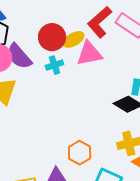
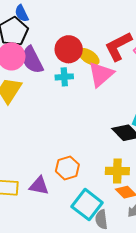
yellow ellipse: (73, 39) -> (89, 57), turned 50
pink triangle: (89, 54) -> (101, 74), turned -44

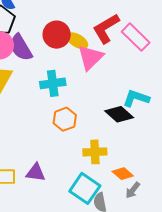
cyan cross: (64, 77) -> (53, 83), moved, size x1.4
orange hexagon: (67, 168) -> (65, 119), moved
yellow cross: (117, 171) -> (95, 152), moved

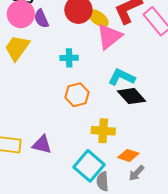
purple semicircle: (21, 48) -> (41, 19), size x0.7
cyan cross: (53, 83) -> (69, 58), size x0.7
cyan L-shape: (136, 98) -> (122, 77), moved
orange diamond: (123, 174) -> (128, 155), turned -30

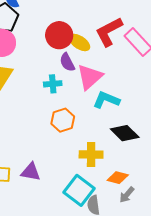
purple semicircle: (41, 19) -> (67, 62), moved
pink triangle: (109, 36) -> (90, 77), moved
black diamond: (132, 96) -> (125, 133), moved

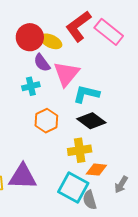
black diamond: (125, 133) -> (91, 121), moved
purple triangle: (31, 172) -> (23, 177), size x1.4
orange diamond: (118, 178) -> (96, 170), moved

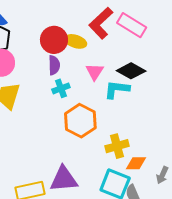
purple semicircle: (42, 63) -> (54, 65), moved, turned -138
pink triangle: (66, 74) -> (95, 72), size x0.7
orange hexagon: (46, 121) -> (80, 121), size x1.4
black diamond: (91, 121) -> (131, 71), moved

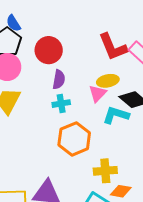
red L-shape: (101, 23) -> (113, 47), turned -80
red circle: (54, 40) -> (49, 50), moved
yellow ellipse: (76, 41) -> (108, 81), moved, turned -40

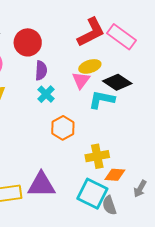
red L-shape: (113, 47) -> (91, 32), turned -88
cyan cross: (61, 104) -> (46, 94), turned -30
orange hexagon: (74, 139) -> (63, 128), size x0.7

